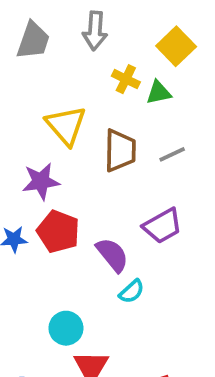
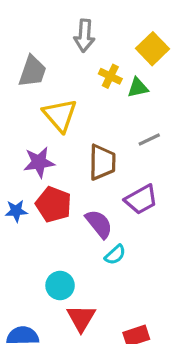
gray trapezoid: (33, 40) -> (32, 71), moved
brown trapezoid: (120, 151) -> (102, 162), moved

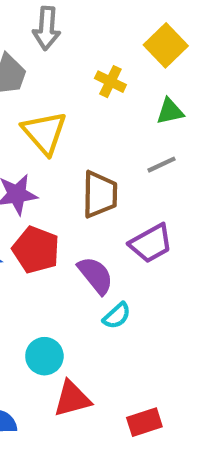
gray arrow: (84, 36) -> (47, 28), moved
green triangle: (138, 88) -> (170, 111), moved
red triangle: (81, 318) -> (72, 399), turned 44

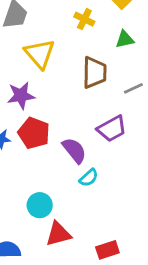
gray line: (162, 165) -> (133, 88), moved
brown trapezoid: (100, 194) -> (94, 72), moved

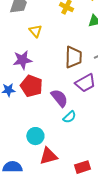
yellow triangle: (40, 54) -> (35, 31), size x0.6
brown trapezoid: (94, 72) -> (73, 57), moved

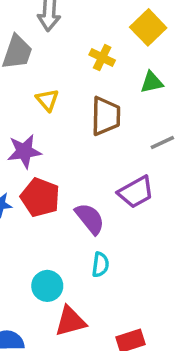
brown trapezoid: (73, 57) -> (106, 116), moved
cyan semicircle: (69, 117) -> (100, 265), moved, turned -40

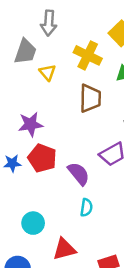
yellow cross: (102, 58) -> (88, 55), size x1.5
yellow triangle: (47, 100) -> (47, 72), moved
cyan circle: (47, 286) -> (33, 223), moved

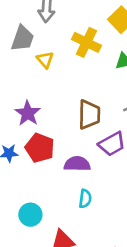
brown trapezoid: (90, 98) -> (89, 115), moved
purple star: (31, 124) -> (28, 113), turned -30
purple semicircle: (79, 174) -> (77, 164), turned -50

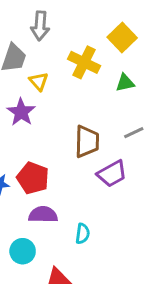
purple star: (28, 113) -> (21, 112), moved
purple semicircle: (77, 164) -> (43, 215), moved

